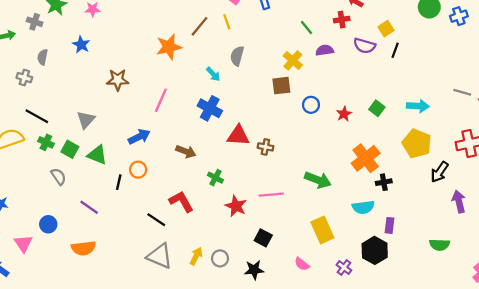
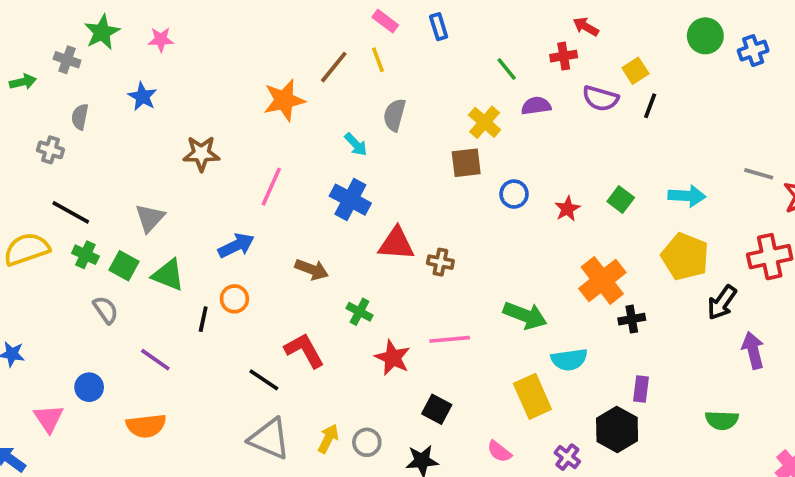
cyan semicircle: (363, 207) -> (569, 360), moved

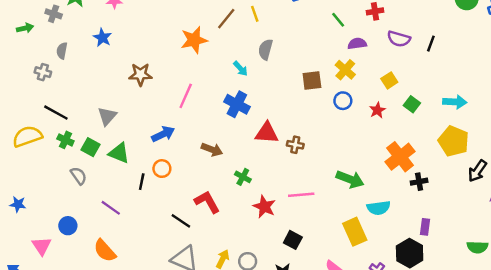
yellow square: (635, 71) -> (389, 80), moved
yellow cross: (485, 122) -> (345, 70), moved
orange semicircle: (146, 426) -> (105, 251), turned 55

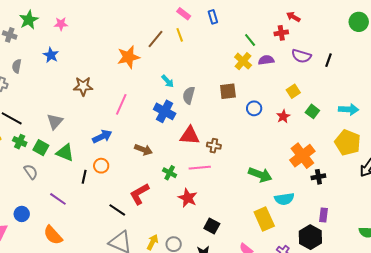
gray semicircle: (265, 49) -> (189, 95), moved
yellow cross: (345, 70) -> (243, 61), moved
pink line: (301, 195) -> (200, 168), moved
red L-shape: (207, 202) -> (139, 194), turned -90

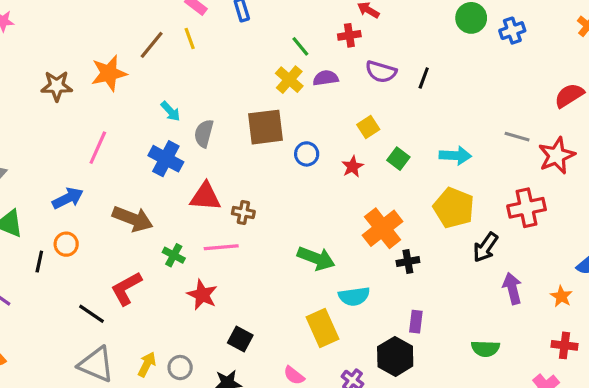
brown star: (83, 86) -> (57, 86), moved
brown square: (228, 91) -> (266, 127), size x1.4
brown arrow: (143, 150) -> (133, 219), size x1.4

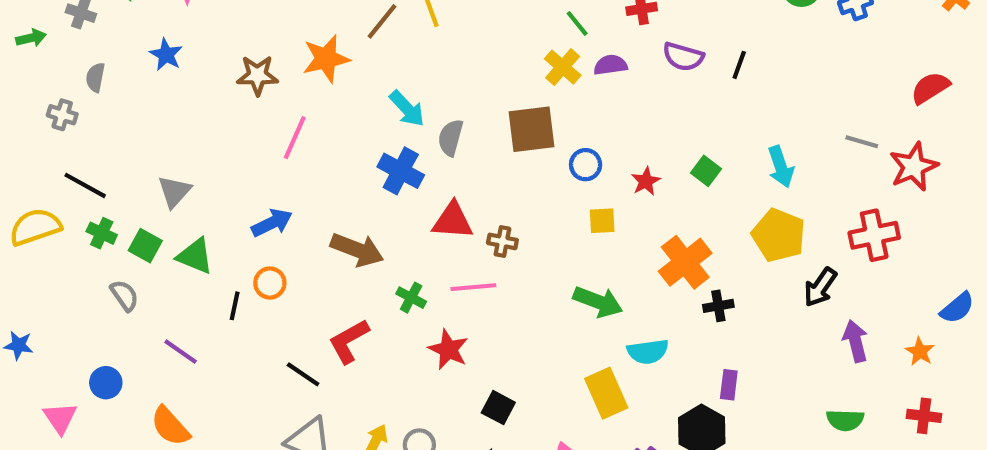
cyan arrow: (171, 111) -> (407, 109), size x1.4
yellow square: (368, 127) -> (602, 221), moved, turned 30
pink line: (98, 148) -> (295, 138), moved
cyan arrow: (455, 156) -> (781, 167), turned 68
green semicircle: (485, 349) -> (845, 420), moved

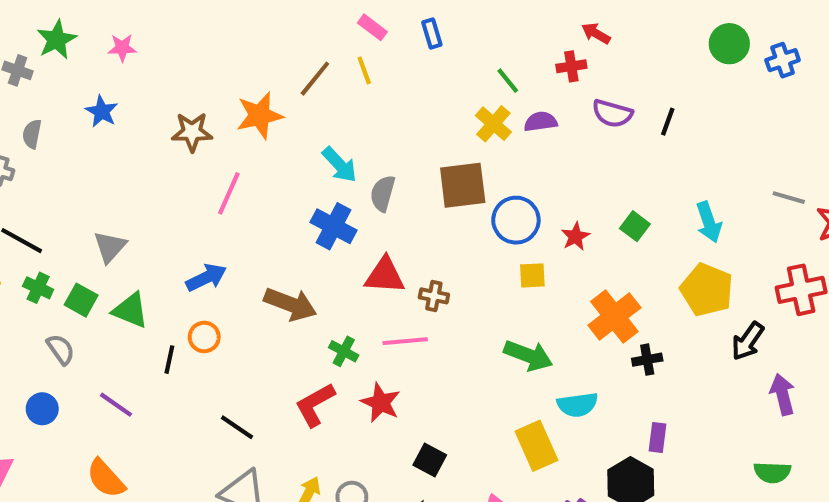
blue circle: (586, 165) -> (516, 220), size x1.5
red L-shape: (349, 341) -> (315, 405), moved
blue circle: (106, 383) -> (42, 409), moved

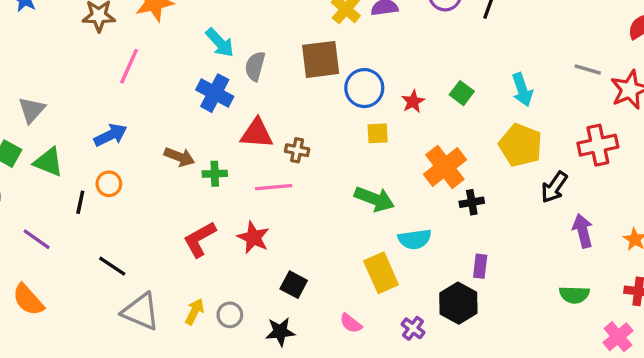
brown arrow: (290, 304) -> (179, 157), size x0.7
green cross: (344, 351) -> (215, 174), moved, turned -30
black line: (237, 427) -> (112, 266), moved

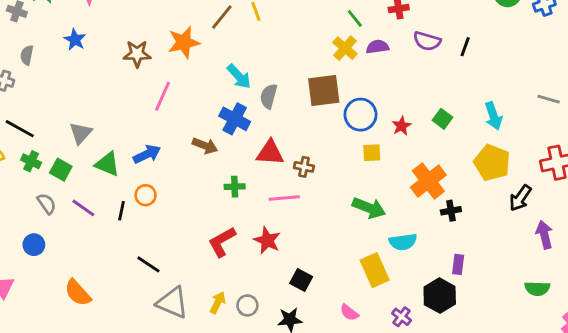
brown arrow: (179, 157) -> (205, 146), moved
green triangle: (48, 162) -> (107, 164), moved
purple line: (37, 239) -> (83, 208), moved

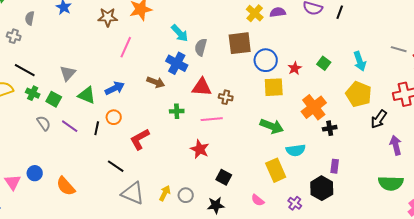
yellow square: (372, 153) -> (274, 87), size x1.5
red L-shape: (222, 242) -> (140, 139), moved
blue circle: (34, 245) -> (35, 173), moved
green semicircle: (537, 288) -> (391, 183), size x1.4

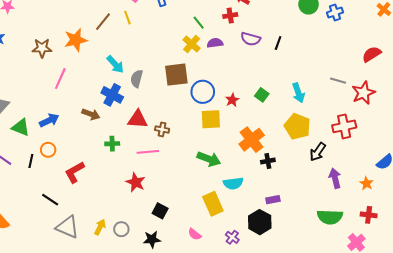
purple rectangle: (335, 166) -> (273, 200), turned 72

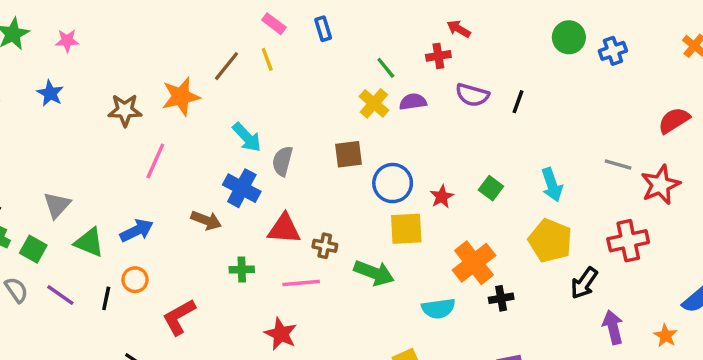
brown square: (176, 75) -> (349, 154), size x0.7
green arrow: (209, 159) -> (374, 273), moved
cyan semicircle: (233, 183) -> (438, 308), moved

